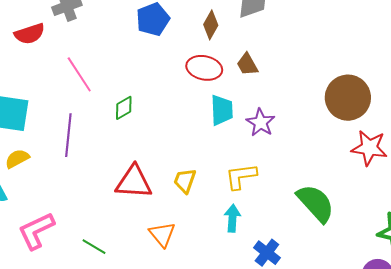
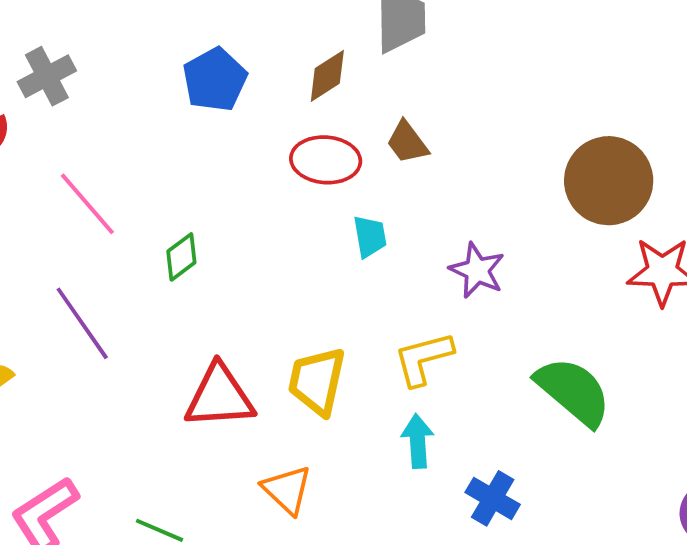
brown diamond: (211, 25) -> (327, 76), turned 36
cyan trapezoid: (222, 110) -> (370, 236), size x0.7
purple star: (261, 123) -> (477, 270), moved
purple line: (68, 135) -> (82, 323), turned -33
yellow trapezoid: (185, 181) -> (317, 381), size x1.4

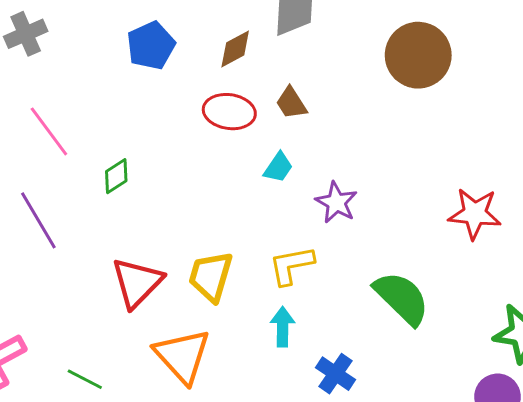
brown circle: (609, 181) -> (418, 55), moved
cyan trapezoid: (370, 236) -> (278, 167), moved, turned 40
red triangle: (219, 397) -> (137, 283), turned -46
orange triangle: (287, 490) -> (182, 356), size x1.5

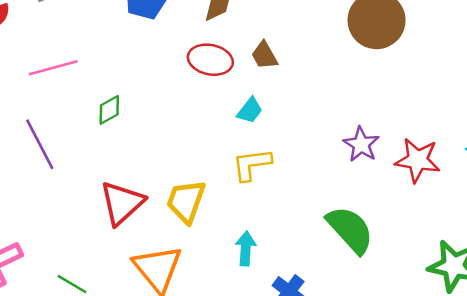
pink line: (49, 131) -> (53, 68), turned -72
purple star: (336, 202) -> (361, 144), moved
yellow L-shape: (291, 265) -> (252, 164), moved

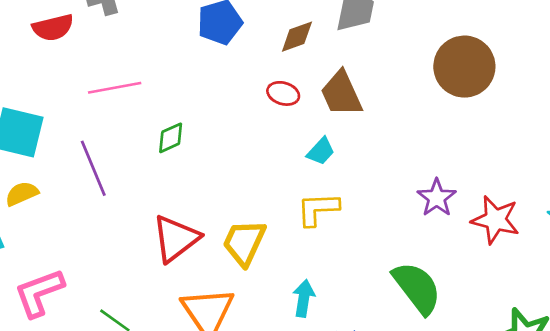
brown trapezoid: (264, 55) -> (341, 94), size x1.5
red ellipse: (210, 60) -> (283, 93), size x0.7

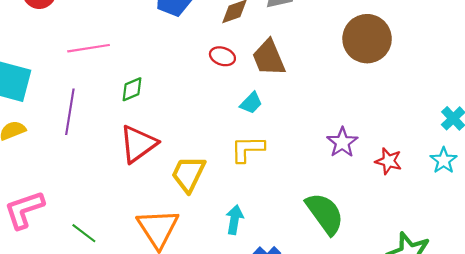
purple line: (93, 168) -> (70, 112), turned 30
red star: (495, 220) -> (388, 161), size x0.7
red triangle: (176, 238) -> (138, 144), moved

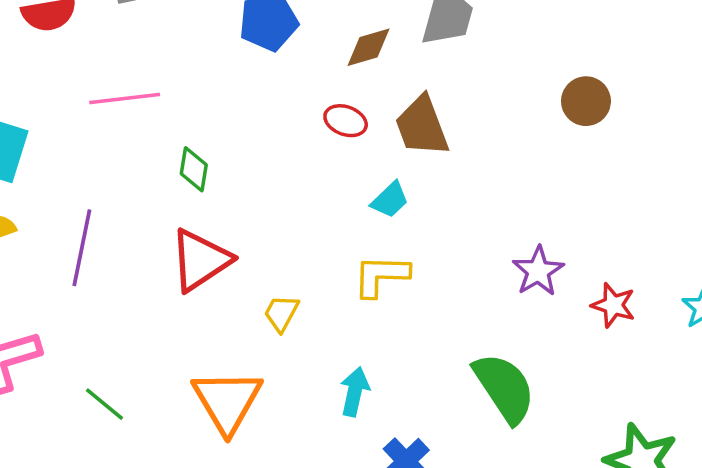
brown circle: (367, 39) -> (586, 101), size x0.6
green diamond: (132, 89) -> (194, 169), turned -60
purple line: (70, 112) -> (82, 248), moved
yellow trapezoid: (188, 174) -> (281, 313), size x0.6

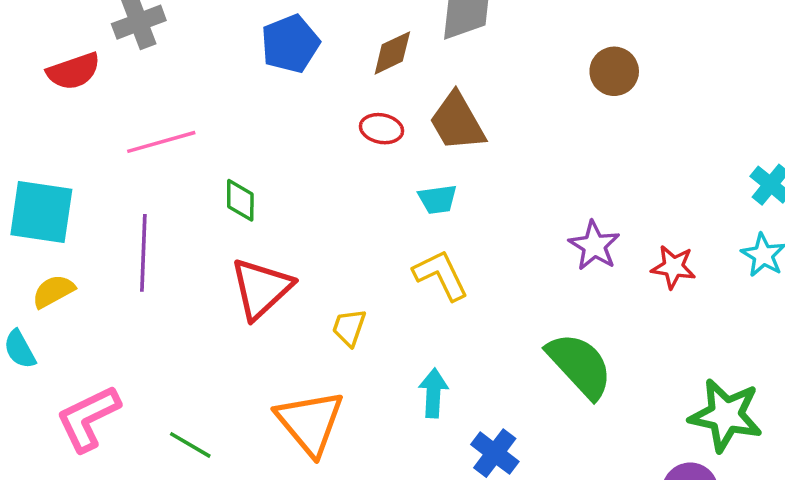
cyan trapezoid: (390, 200) -> (438, 199), turned 45
purple line: (82, 248) -> (143, 253), moved
yellow L-shape: (381, 276) -> (441, 275), turned 72

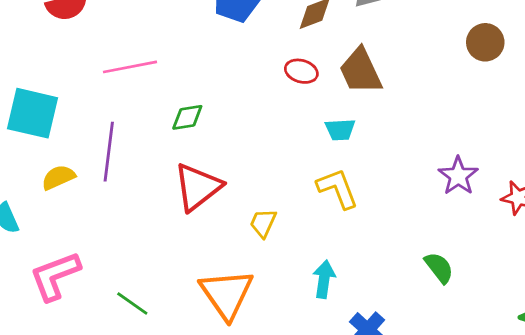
green diamond: (240, 200) -> (187, 117), turned 76
yellow semicircle: (53, 291) -> (58, 177), moved
green semicircle: (580, 365) -> (439, 268), size x0.6

